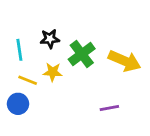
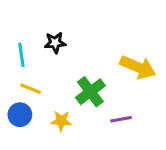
green cross: (82, 54) -> (90, 92), moved
yellow star: (53, 72) -> (61, 121), moved

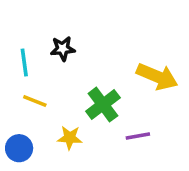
blue circle: (20, 115) -> (19, 148), moved

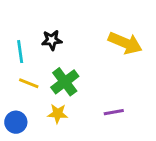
yellow arrow: (157, 77) -> (125, 43), moved
green cross: (103, 105) -> (65, 82), moved

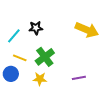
cyan line: (20, 52) -> (14, 36), turned 49
blue circle: (16, 122) -> (11, 74), moved

